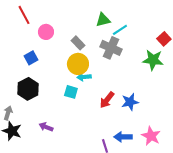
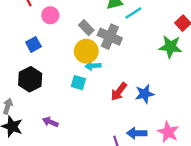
gray cross: (111, 48) -> (110, 37), moved

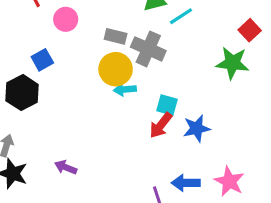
gray rectangle: (86, 28) -> (116, 36), turned -32
black hexagon: (30, 79) -> (22, 93), moved
cyan square: (78, 83) -> (167, 105), moved

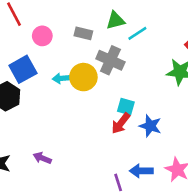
gray rectangle: (116, 36) -> (83, 33), moved
blue square: (42, 60) -> (23, 69), size x1.5
cyan arrow: (125, 89) -> (62, 78), moved
blue star: (197, 128) -> (150, 126), turned 30

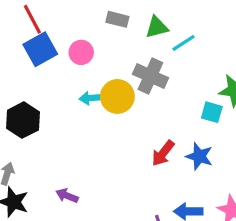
gray rectangle: (83, 33) -> (117, 19), moved
pink circle: (42, 36) -> (81, 52), moved
blue square: (23, 69) -> (40, 49), moved
cyan square: (126, 107) -> (212, 112), moved

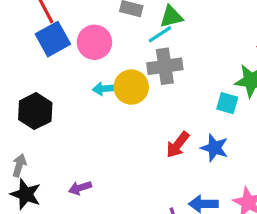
cyan line: (184, 43) -> (160, 34), moved
pink circle: (81, 52) -> (94, 42), size x1.4
gray cross: (150, 76) -> (165, 66), turned -32
purple arrow: (67, 196) -> (80, 188), turned -40

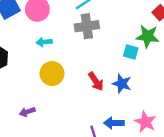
yellow circle: (131, 87) -> (52, 73), moved
red arrow: (178, 145) -> (96, 81), turned -72

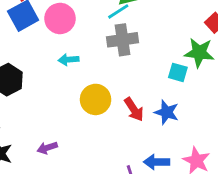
yellow circle: (52, 73) -> (96, 99), moved

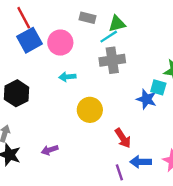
red arrow: (134, 109) -> (123, 138), moved
blue star: (167, 112) -> (147, 99), moved

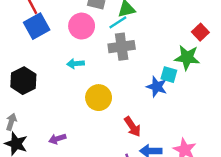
pink circle: (60, 43) -> (82, 26), moved

